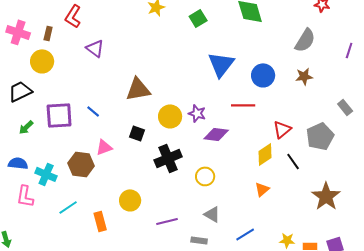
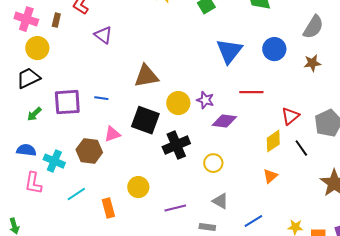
yellow circle: (42, 61) -> (37, 48), moved
blue circle: (263, 75) -> (274, 49), moved
blue line: (93, 111) -> (101, 98), turned -32
black square: (137, 133) -> (145, 120), size x1.8

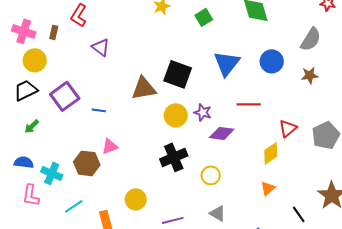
purple square: (67, 102) -> (65, 96), moved, turned -32
black square: (145, 120) -> (178, 74), moved
black line: (301, 148) -> (299, 214), moved

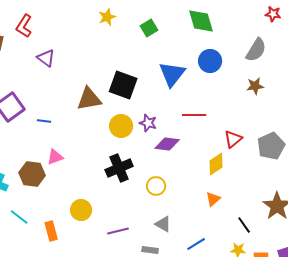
blue circle: (272, 61) -> (210, 61), moved
cyan line: (74, 206) -> (19, 217), turned 72

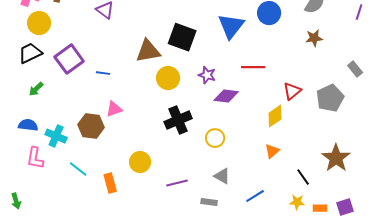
yellow circle: (121, 126) -> (168, 78), moved

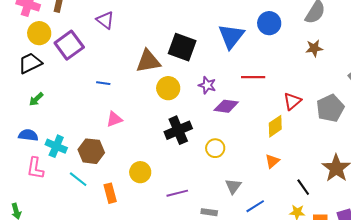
purple square: (69, 59) -> (69, 45), moved
brown hexagon: (91, 126) -> (91, 151), moved
gray triangle: (222, 176) -> (233, 186), moved, turned 36

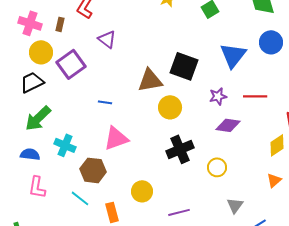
purple star: (207, 85) -> (218, 96), moved, turned -30
green arrow: (36, 99) -> (38, 118), size x1.8
pink triangle: (114, 119) -> (116, 138), size x1.5
cyan cross: (56, 146) -> (65, 145), moved

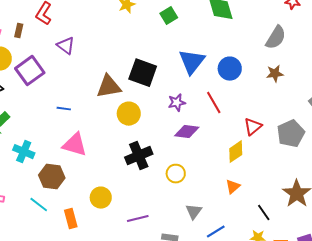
blue circle: (271, 42) -> (230, 69), moved
red line: (255, 96) -> (214, 103), turned 60
pink triangle: (116, 138) -> (75, 145), turned 36

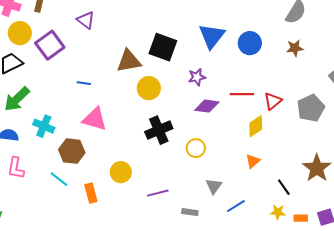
red line: (214, 103) -> (242, 94), moved, turned -60

